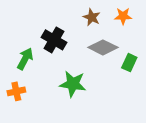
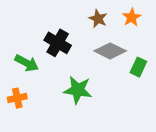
orange star: (123, 16) -> (132, 17), turned -30
green arrow: (25, 59) -> (27, 63), turned 90

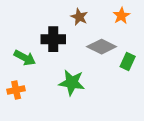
brown star: (98, 19) -> (79, 17), moved
black cross: (58, 43) -> (53, 39), turned -30

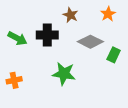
green arrow: (25, 58) -> (17, 38), moved

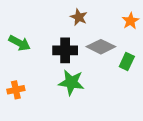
orange star: (108, 14) -> (130, 21), moved
black cross: (47, 35) -> (65, 50), moved

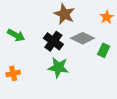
brown star: (79, 17) -> (64, 14), size x1.5
black cross: (65, 50) -> (53, 41), turned 36

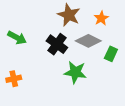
orange star: (107, 17) -> (101, 18), moved
green star: (58, 67) -> (75, 72), moved

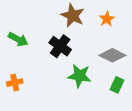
gray diamond: (88, 41) -> (112, 55), moved
green rectangle: (111, 54) -> (117, 85), moved

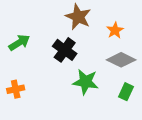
orange star: (107, 19) -> (115, 30), moved
green arrow: (18, 39) -> (19, 43), turned -60

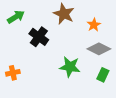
green arrow: (19, 43) -> (16, 17), moved
black cross: (65, 50) -> (39, 37), moved

